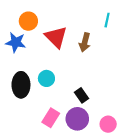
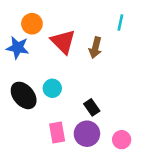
black ellipse: (21, 85) -> (24, 95), turned -40
pink rectangle: (51, 118) -> (57, 132), turned -42

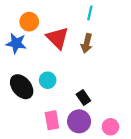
cyan line: (120, 23) -> (90, 13), moved

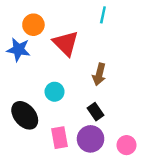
brown arrow: (87, 43) -> (99, 74), moved
black ellipse: (22, 87) -> (25, 115), moved

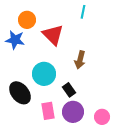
cyan circle: (55, 92) -> (44, 74), size x1.5
black rectangle: (95, 112) -> (69, 90), moved

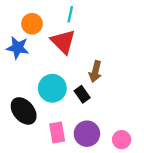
cyan line: (83, 12) -> (70, 14), moved
black rectangle: (69, 90) -> (82, 94), moved

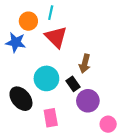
cyan line: (70, 14) -> (51, 13), moved
purple circle: (87, 134) -> (88, 101), moved

